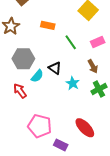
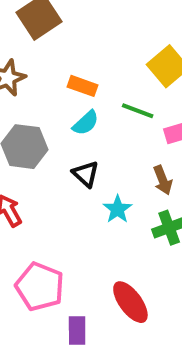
green line: (71, 42) -> (138, 111), moved, turned -42
cyan semicircle: (37, 76) -> (86, 123), moved
purple rectangle: (61, 145) -> (77, 330), turned 56

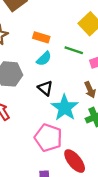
cyan star: (117, 209) -> (65, 108), size x1.6
pink pentagon: (40, 287) -> (48, 138), moved

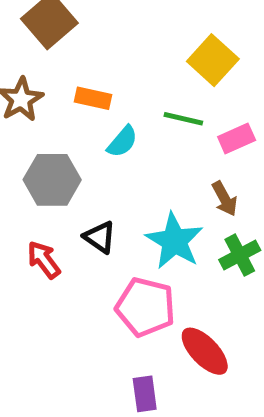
orange rectangle: (41, 37) -> (93, 98), moved
black triangle: (45, 88) -> (100, 237), moved

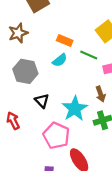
orange rectangle: (93, 98) -> (65, 40), moved
red arrow: (44, 260) -> (13, 121), moved

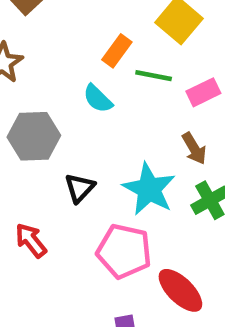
orange rectangle: (65, 40) -> (117, 51), moved, turned -64
cyan semicircle: (60, 60) -> (98, 99), turned 96
black triangle: (42, 101) -> (80, 188), turned 40

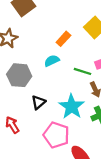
green line: (154, 76) -> (82, 71), moved
cyan semicircle: (98, 99) -> (52, 61), turned 104

